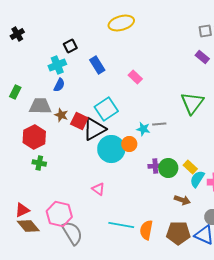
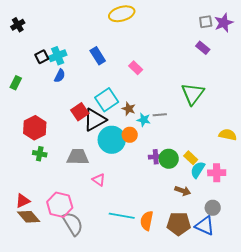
black square: (70, 46) -> (42, 57), moved
gray trapezoid: (40, 106) -> (78, 157), moved
brown star: (61, 115) -> (129, 109), moved
red square: (79, 121) -> (80, 112), turned 30

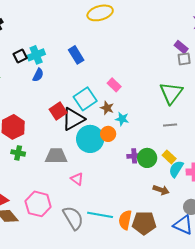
gray square: (206, 22) -> (184, 59), moved
pink rectangle: (136, 68) -> (114, 85), moved
gray line: (160, 115) -> (170, 125), moved
gray semicircle: (73, 224) -> (73, 218), moved
brown pentagon: (179, 224) -> (144, 223), moved

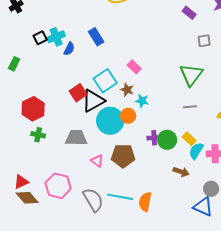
purple rectangle: (181, 47) -> (189, 13), moved
blue semicircle: (38, 75) -> (69, 49), moved
brown pentagon: (144, 223) -> (123, 156), moved

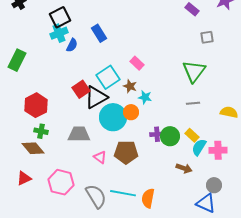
black square: (40, 38) -> (60, 17), moved, size x1.5
green rectangle: (14, 64) -> (17, 60), size x1.5
brown diamond: (27, 198) -> (33, 148), moved

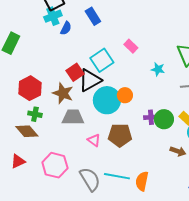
brown star: (130, 86) -> (63, 93), moved, size x1.5
cyan star: (145, 97) -> (158, 69), moved

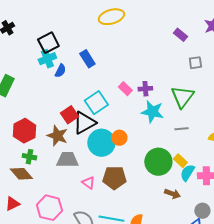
cyan star: (158, 69) -> (152, 112), size x1.6
purple cross: (151, 117) -> (145, 89), moved
green circle: (164, 119) -> (158, 162), size x1.4

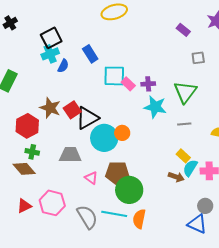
cyan square: (96, 103) -> (114, 76), moved, turned 35
brown star: (57, 136) -> (50, 108), moved
green circle: (158, 162) -> (129, 190), moved
brown arrow: (172, 194) -> (176, 177), moved
red triangle: (12, 204) -> (24, 206), moved

